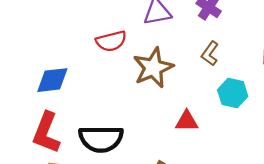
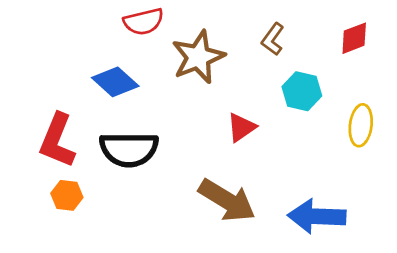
blue diamond: (52, 80) -> (115, 82), moved, turned 48
red triangle: (187, 121) -> (241, 127), turned -35

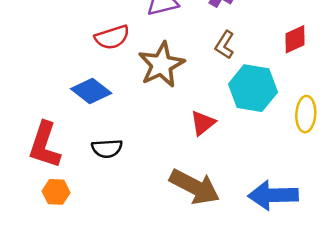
cyan hexagon: (302, 91) -> (253, 88), size x1.4
black semicircle: (129, 149) -> (107, 148), size x0.6

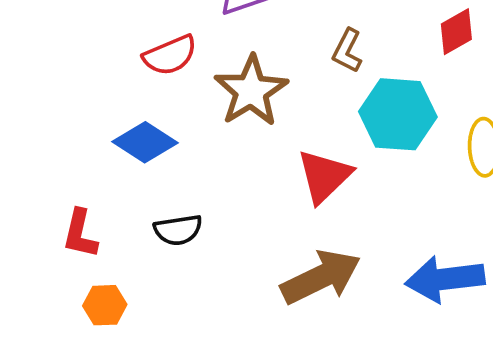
red triangle: (203, 123) -> (324, 176), size x1.4
red L-shape: (45, 145) -> (80, 234), size x0.7
brown arrow: (195, 187) -> (321, 277), turned -48

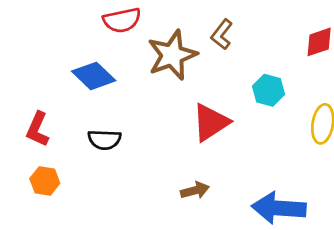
brown L-shape: (347, 51) -> (222, 34), moved
cyan hexagon: (398, 114) -> (269, 90), size x0.6
brown arrow: (321, 277) -> (195, 190), size x0.5

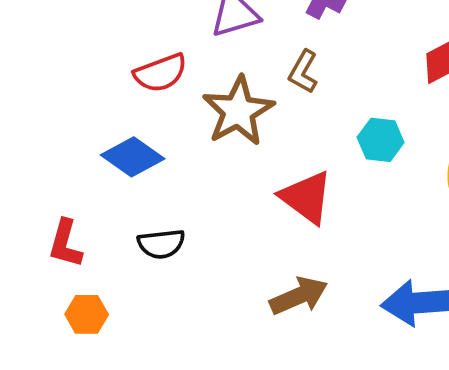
red triangle: (211, 122) -> (306, 197), turned -42
brown arrow: (195, 190) -> (299, 296), size x1.4

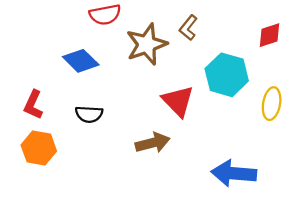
cyan hexagon: (381, 140) -> (227, 75), size x1.6
brown arrow: (299, 296) -> (153, 143), moved
orange hexagon: (87, 314) -> (39, 148), size x1.4

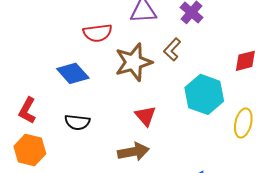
red triangle: (178, 101) -> (145, 116), moved, size x0.7

